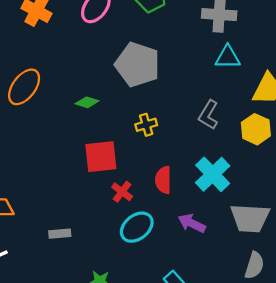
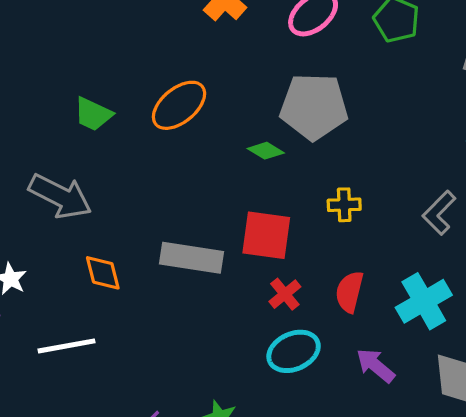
gray pentagon: (138, 65) -> (314, 107), moved, turned -30
gray rectangle: (60, 234) -> (192, 258), moved, size x1.8

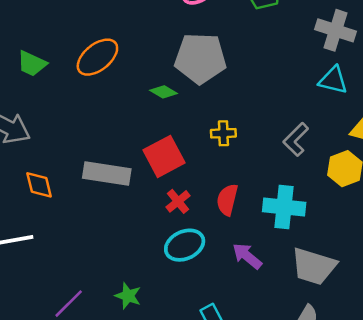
red square: (266, 235) -> (164, 156), turned -36
cyan cross: (424, 301) -> (284, 207), turned 36

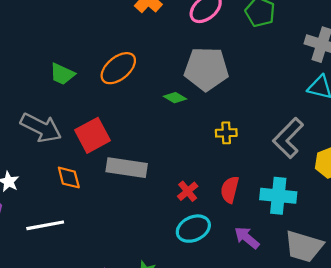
gray L-shape: (296, 139) -> (288, 138), size x1.4
red square: (164, 156) -> (93, 135), moved

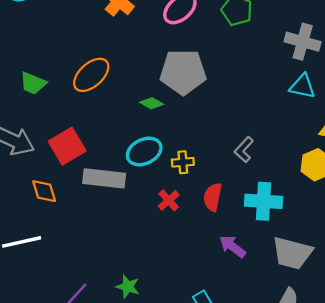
yellow cross: (226, 133) -> (183, 162), moved
gray L-shape: (288, 138) -> (244, 150), moved, size x0.6
cyan ellipse: (193, 229) -> (144, 151), moved

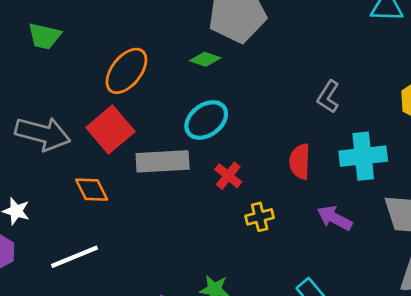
orange ellipse: (91, 75) -> (126, 71), moved
green trapezoid: (33, 83) -> (44, 36), moved
yellow cross: (183, 162) -> (260, 217), moved
red cross: (169, 200) -> (228, 176), moved

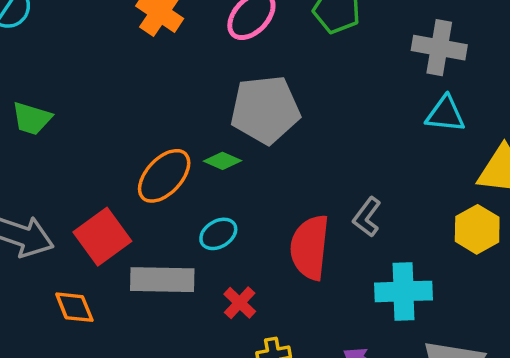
orange ellipse: (126, 71) -> (164, 176), moved
cyan ellipse: (206, 120) -> (218, 234), size x0.7
red semicircle: (300, 162) -> (310, 247), moved, size x1.5

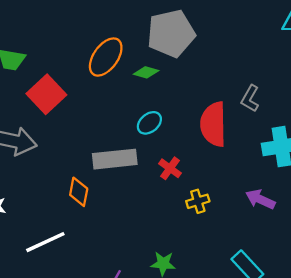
orange ellipse: (164, 176) -> (106, 57), moved
red square: (102, 237) -> (46, 94), moved
orange diamond: (74, 307) -> (79, 192), moved, turned 40

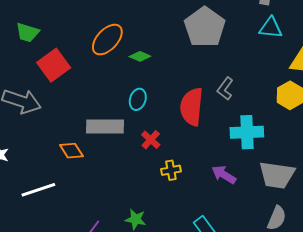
gray pentagon: (171, 33) -> (205, 27), moved, turned -30
cyan ellipse: (149, 123) -> (138, 99), turned -40
orange diamond: (79, 192) -> (71, 151), turned -50

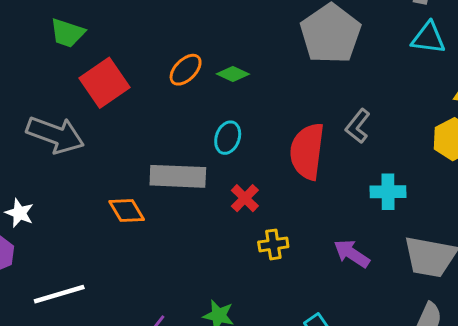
orange ellipse: (107, 40) -> (186, 70), moved, size x0.7
cyan cross: (247, 132) -> (388, 192), size x0.7
white line: (38, 190) -> (59, 294), moved

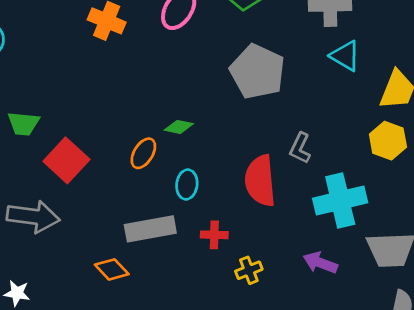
cyan triangle: (428, 38) -> (345, 56), turned 36
orange ellipse: (186, 70) -> (143, 153), moved
cyan cross: (388, 192) -> (340, 201), size x1.6
red cross: (245, 198) -> (214, 235), turned -30

